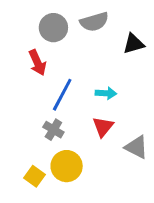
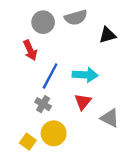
cyan arrow: (106, 93) -> (85, 75), size x1.5

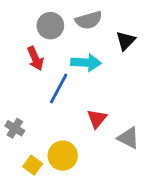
black triangle: (107, 35) -> (126, 41), turned -30
cyan arrow: (85, 75) -> (86, 63), moved
gray cross: (43, 104) -> (15, 128), moved

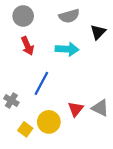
gray circle: (50, 26) -> (23, 16), moved
blue line: (59, 89) -> (41, 83), moved
red triangle: (97, 119) -> (76, 109), moved

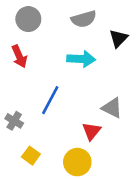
red arrow: (27, 46) -> (19, 56), moved
gray triangle: (100, 108) -> (112, 108), moved
yellow circle: (49, 122) -> (77, 162), moved

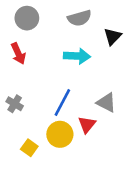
blue line: (50, 100) -> (62, 102), moved
gray cross: (14, 121) -> (15, 104), moved
yellow circle: (77, 162) -> (60, 134), moved

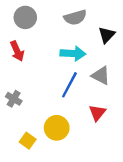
blue line: (62, 102) -> (69, 85), moved
gray triangle: (106, 102) -> (101, 76), moved
red triangle: (87, 125) -> (97, 113), moved

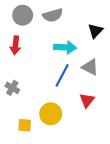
gray semicircle: (75, 17) -> (53, 15), moved
red arrow: (17, 51) -> (15, 45), turned 30
yellow square: (28, 141) -> (25, 125), turned -32

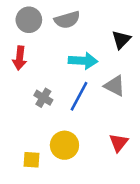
gray cross: (12, 88) -> (43, 98), moved
red triangle: (87, 100) -> (119, 143), moved

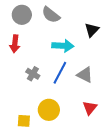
gray semicircle: (67, 20) -> (51, 15), turned 54
gray triangle: (115, 86) -> (85, 75), moved

